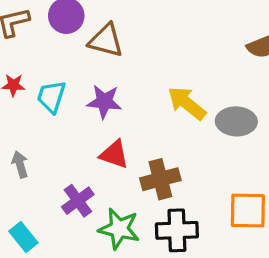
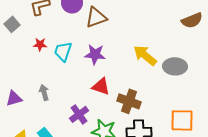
brown triangle: (106, 40) -> (96, 17), turned -35
brown cross: (160, 179) -> (129, 101), turned 35

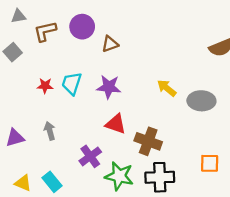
brown triangle: (96, 17) -> (110, 44), size x0.7
red star: (40, 44) -> (45, 86), moved
yellow arrow: (145, 55) -> (167, 88), size x0.7
orange square: (182, 120) -> (210, 163), size x0.7

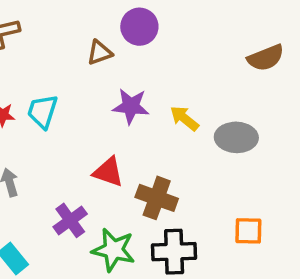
purple circle: (82, 27) -> (139, 27), moved
purple star: (109, 87) -> (131, 106), moved

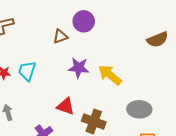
yellow arrow: (184, 118) -> (110, 75), size x1.4
gray ellipse: (236, 137) -> (139, 109), moved

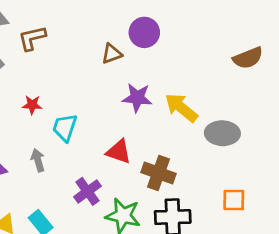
cyan trapezoid: (27, 71) -> (65, 128), moved
gray ellipse: (139, 109) -> (222, 133), moved

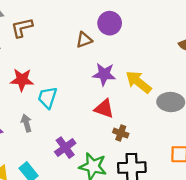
red star: (32, 105) -> (22, 80), size x1.5
red triangle: (119, 152) -> (104, 109), moved
brown cross: (158, 173) -> (121, 133), size x0.6

